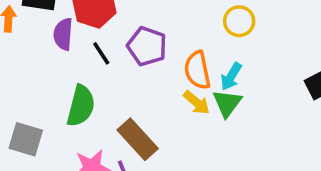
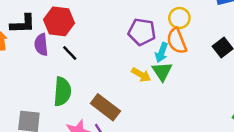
yellow circle: (239, 21) -> (179, 18), moved
purple pentagon: (147, 46) -> (142, 32), moved
orange semicircle: (197, 70) -> (177, 41), moved

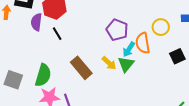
yellow circle: (179, 18) -> (161, 27), moved
green semicircle: (62, 92) -> (43, 75), moved
brown rectangle: (105, 107) -> (81, 68), moved

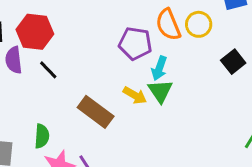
orange semicircle: (143, 43) -> (168, 25), moved
green semicircle: (43, 75) -> (42, 136), size x0.7

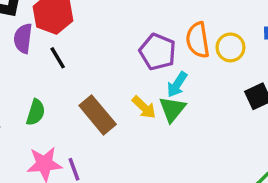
green semicircle: (42, 136) -> (36, 112), moved

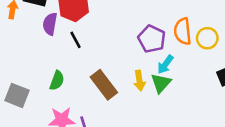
yellow arrow: (144, 107) -> (139, 81), turned 36

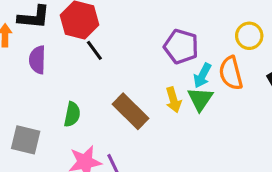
purple semicircle: (50, 24) -> (37, 60), moved
orange semicircle: (183, 31) -> (231, 73), moved
black line: (76, 40) -> (94, 50), moved

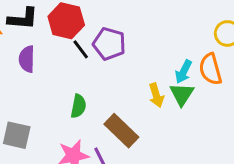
purple pentagon: (181, 46) -> (109, 44), moved
brown rectangle: (131, 111) -> (121, 131), moved
green semicircle: (72, 114) -> (78, 106), moved

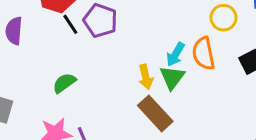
green semicircle: (78, 106) -> (64, 83), turned -140
brown rectangle: (121, 131) -> (155, 113), moved

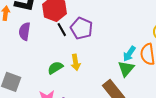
yellow arrow: (146, 77) -> (76, 62), moved

